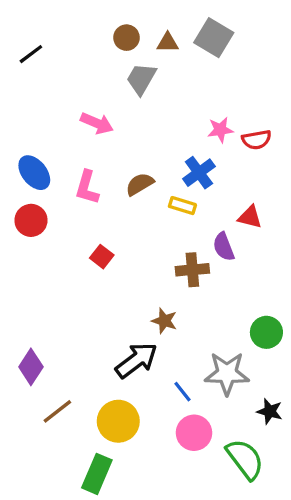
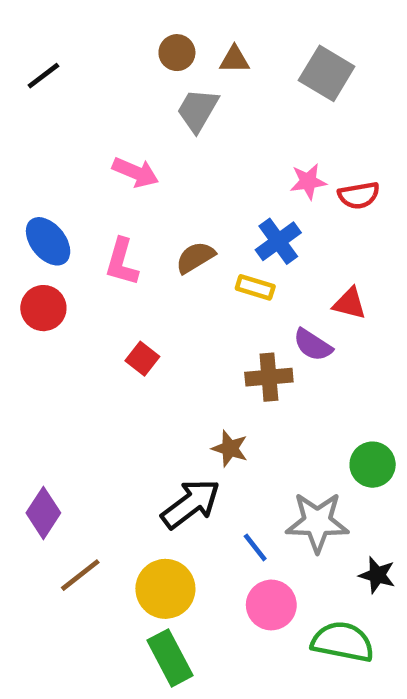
gray square: (214, 38) -> (327, 73), moved
purple semicircle: (224, 247) -> (313, 345), turned -36
green semicircle: (245, 459) -> (343, 642), turned -42
green rectangle: (97, 474) -> (170, 658), moved, turned -51

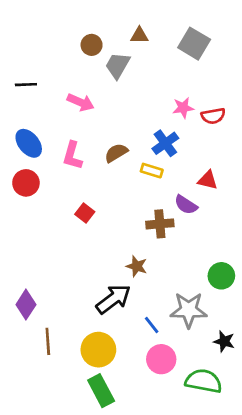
brown circle: (177, 53) -> (92, 45), moved
black line: (43, 76) -> (26, 85), moved, turned 35
brown line: (80, 575) -> (48, 341), turned -56

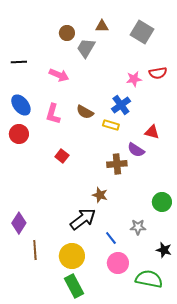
red semicircle: (213, 116) -> (158, 73), moved
brown semicircle: (116, 153) -> (85, 112), turned -120
gray star: (189, 310) -> (138, 227), size x0.6

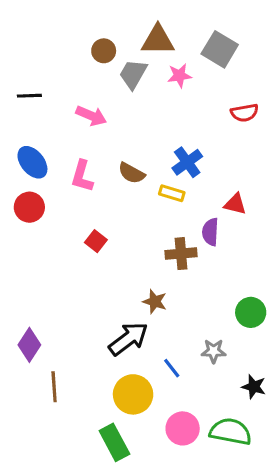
brown triangle: (102, 26) -> (158, 40), size x1.6
pink star: (134, 79) -> (179, 76), moved
purple semicircle: (136, 150) -> (210, 232), turned 60
yellow circle: (72, 256) -> (133, 394), moved
pink circle: (118, 263) -> (183, 428), moved

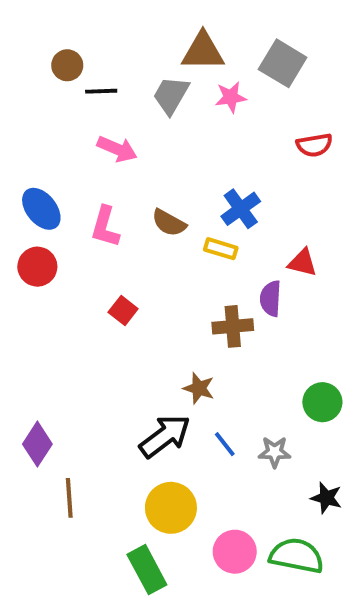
brown circle: (104, 51) -> (67, 65), moved
black line: (29, 96) -> (101, 91), moved
blue line: (172, 368) -> (225, 444), moved

